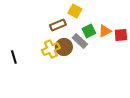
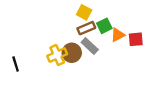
brown rectangle: (58, 25) -> (86, 28), moved
green square: (89, 31) -> (104, 26), moved

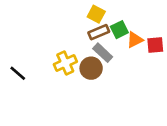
brown circle: (72, 53) -> (91, 68), moved
black line: (16, 64) -> (18, 73), turned -32

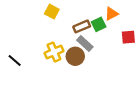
yellow square: (96, 14) -> (52, 12), moved
orange triangle: (135, 40) -> (111, 14), moved

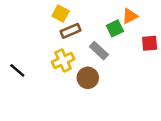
brown rectangle: (82, 26) -> (70, 31), moved
brown circle: (75, 56) -> (88, 78), moved

